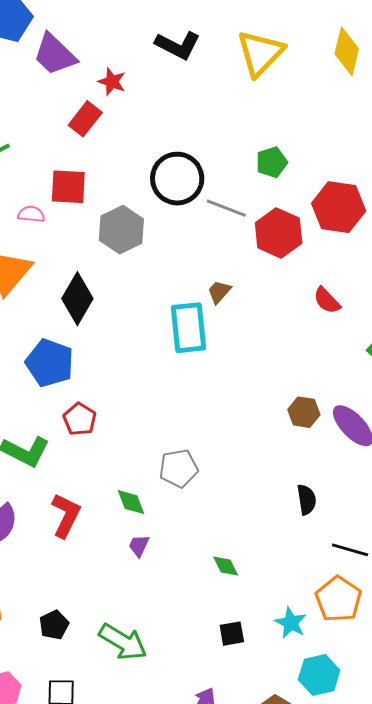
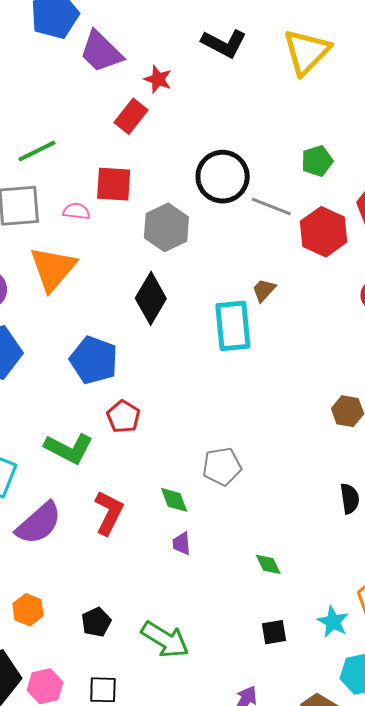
black diamond: (77, 299) -> (151, 298), moved
purple trapezoid: (139, 546) -> (182, 544), turned -30

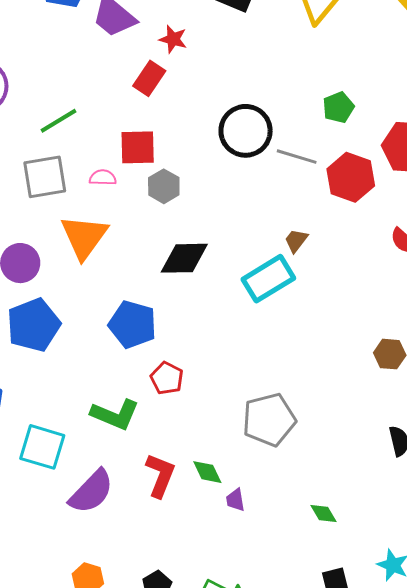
gray hexagon: (166, 227) -> (164, 186), moved, size x0.7
black diamond: (151, 298) -> (184, 258), turned 63
cyan rectangle: (233, 326) -> (268, 279), turned 69
gray pentagon: (222, 466) -> (269, 420), size x1.4
green diamond: (174, 500) -> (207, 472), moved

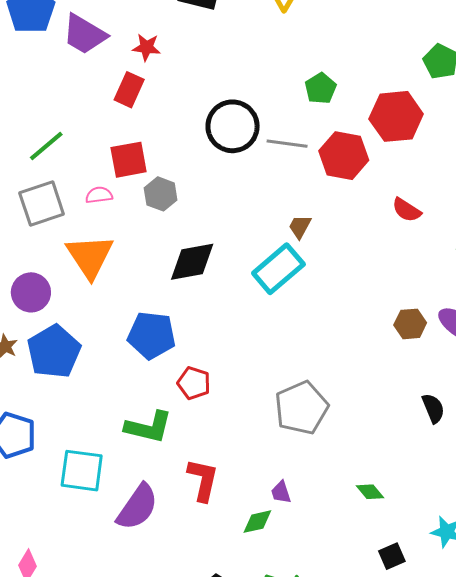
green diamond: (207, 472) -> (257, 522), moved, turned -68

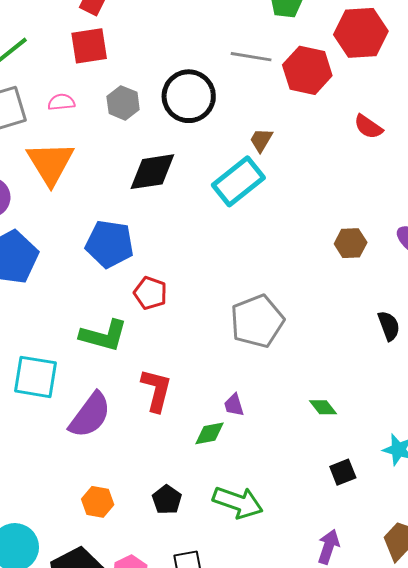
black circle: (233, 126) -> (189, 96), moved
red square: (129, 160) -> (89, 46), moved
brown hexagon: (410, 324) -> (351, 243), moved

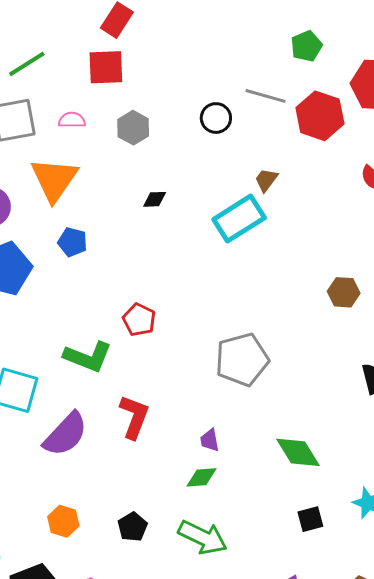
black circle: (189, 96) -> (216, 118), moved, size x0.6
black diamond: (152, 172) -> (155, 199), size x0.5
blue pentagon: (110, 244) -> (73, 242), moved, size x0.6
green diamond: (323, 407) -> (298, 452), size x1.6
green diamond: (209, 433) -> (201, 477), moved

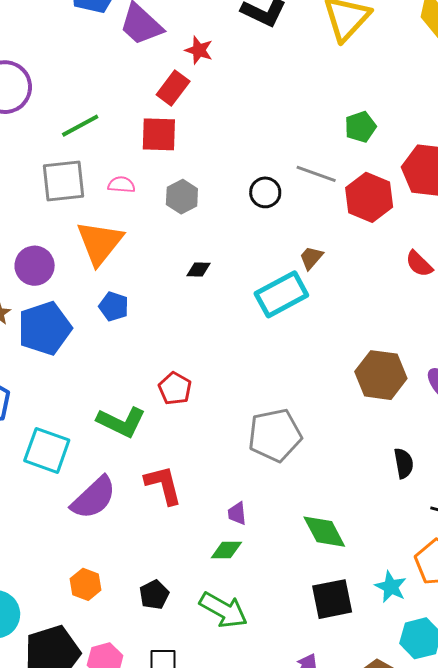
brown hexagon: (344, 292) -> (381, 375), size x1.6
red L-shape: (134, 417) -> (163, 485), turned -39
black square: (310, 519) -> (332, 599), size x1.6

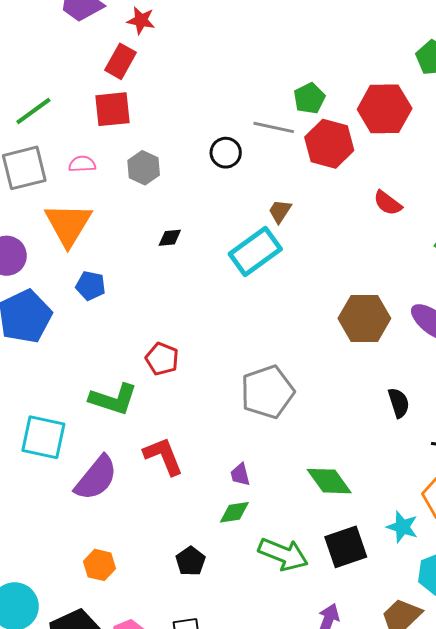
green pentagon: (360, 127) -> (309, 98), moved
black pentagon: (154, 595) -> (190, 561), moved
green arrow: (224, 610) -> (283, 554), moved

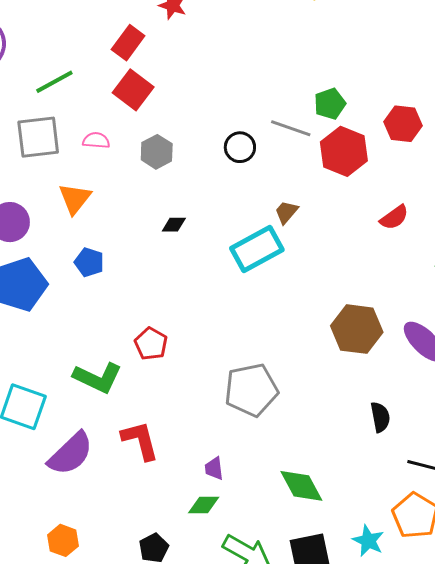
red rectangle: (121, 61) -> (128, 43), moved
red square: (113, 109) -> (133, 90), turned 36
red hexagon: (385, 109) -> (403, 124), size x0.7
red semicircle: (388, 203) -> (394, 217), turned -80
orange triangle: (68, 224) -> (75, 199), size x0.7

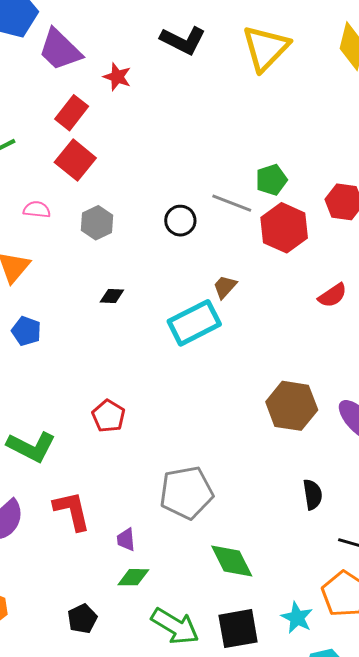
red pentagon: (151, 344) -> (109, 416), moved
gray pentagon: (251, 390) -> (186, 493), moved
purple trapezoid: (214, 468) -> (126, 540), moved

